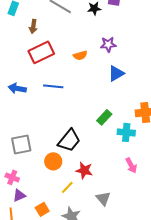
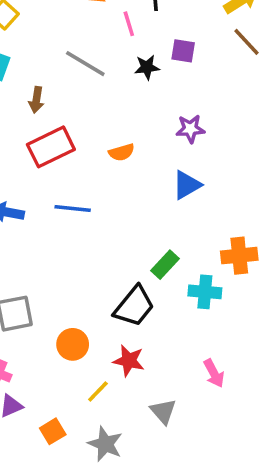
purple star: (108, 44) -> (190, 129), moved
black trapezoid: (69, 140) -> (134, 306), moved
pink arrow: (131, 165) -> (214, 373), moved

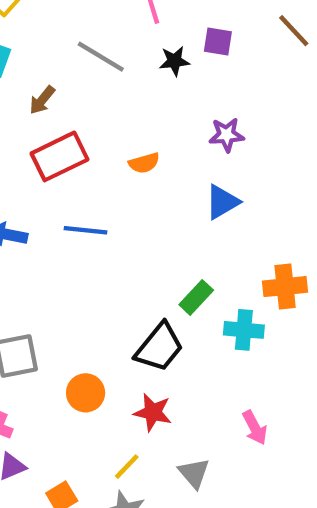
brown arrow: (36, 100) -> (42, 100), turned 30
yellow line: (98, 391) -> (127, 467), moved

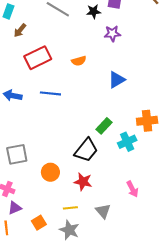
brown arrow: (42, 100) -> (20, 30), moved
purple star: (227, 135) -> (112, 34), moved
cyan cross: (244, 330) -> (127, 142), turned -30
yellow line: (127, 467) -> (70, 208), turned 40

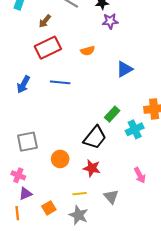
brown arrow: (20, 30) -> (45, 21), moved
purple star: (112, 34) -> (110, 21), moved
blue arrow: (13, 95) -> (23, 84), turned -72

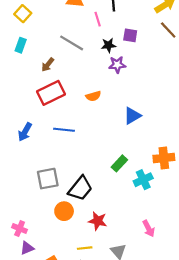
black trapezoid: (95, 138) -> (80, 188), moved
gray square: (27, 142) -> (48, 179), moved

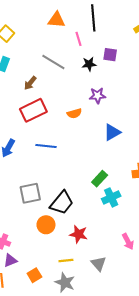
purple star: (117, 65) -> (97, 96), moved
cyan cross: (143, 180) -> (111, 197), moved

